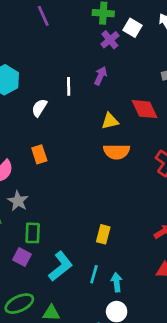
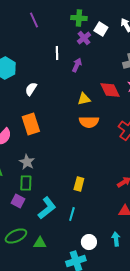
white line: (69, 86) -> (57, 53), moved
orange rectangle: (39, 154) -> (31, 124), size x1.5
gray star: (18, 201) -> (27, 162), moved
cyan arrow: (117, 282) -> (116, 239), moved

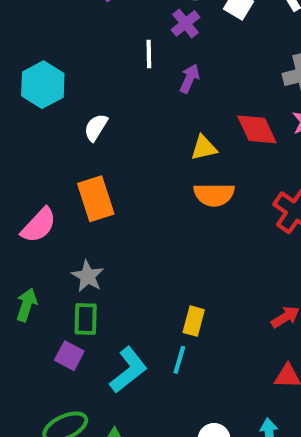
purple cross: (84, 38) -> (186, 23), moved
cyan line: (72, 214) -> (179, 360), moved

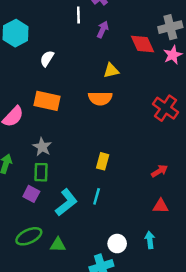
red diamond: (257, 129) -> (143, 44), moved
orange semicircle: (214, 195) -> (100, 98), moved
orange rectangle: (96, 199) -> (47, 101), turned -60
yellow rectangle: (194, 321) -> (103, 161), moved

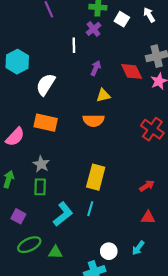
purple arrow: (103, 30) -> (96, 68), moved
white semicircle: (47, 59) -> (46, 85), size x1.5
yellow rectangle: (103, 161) -> (96, 177), size x1.6
purple square: (31, 194) -> (18, 216), moved
cyan arrow: (150, 240) -> (138, 248), turned -136

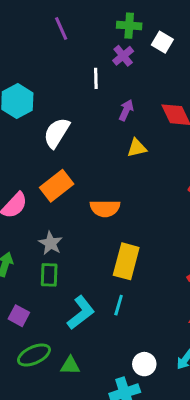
orange semicircle: (94, 120) -> (105, 208), moved
orange rectangle: (46, 123) -> (57, 186), turned -50

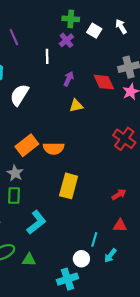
purple line: (61, 29) -> (14, 37), moved
orange rectangle: (57, 186) -> (27, 145), moved
cyan line: (119, 305) -> (94, 239), moved

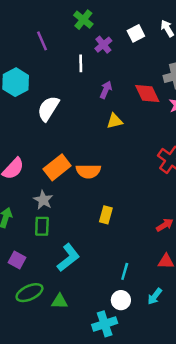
green cross: (71, 19) -> (83, 20), moved, turned 35
white square: (94, 31) -> (136, 33), turned 32
yellow rectangle: (69, 186) -> (106, 215), size x0.6
cyan line: (94, 239) -> (125, 271), moved

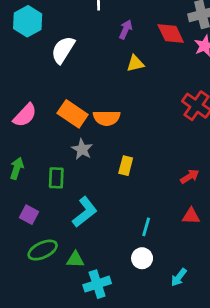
orange rectangle: (57, 167) -> (73, 114), turned 72
gray star: (43, 200) -> (82, 149), moved
cyan arrow: (155, 296) -> (179, 277), moved
cyan cross: (105, 324) -> (97, 284), moved

